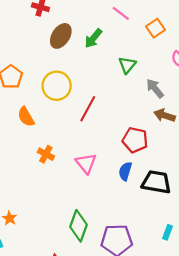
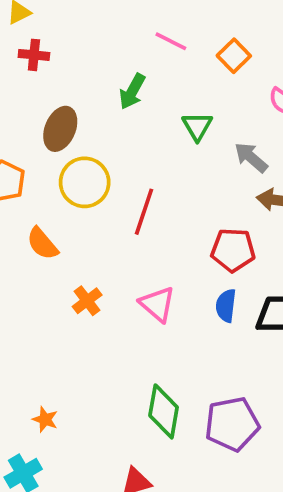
brown ellipse: (61, 36) -> (60, 129), moved
orange cross: (46, 154) -> (87, 301), turned 35

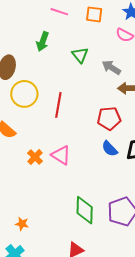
orange square: (234, 56) -> (94, 14), turned -30
pink triangle: (157, 304) -> (61, 155), moved
blue semicircle: (226, 306) -> (110, 149), turned -42

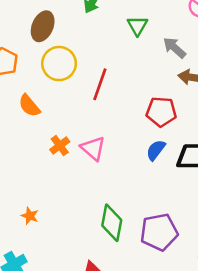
blue semicircle: (110, 149) -> (156, 150), turned 72
orange star: (22, 224) -> (30, 216), moved

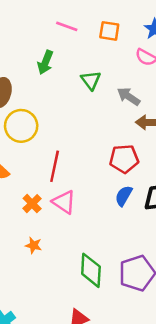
red line: (100, 84) -> (55, 166), moved
orange star: (30, 216) -> (34, 245), moved

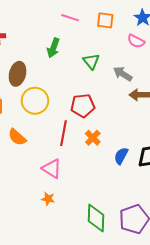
red pentagon: (124, 159) -> (83, 106), moved
pink triangle: (64, 202) -> (52, 169), moved
orange cross: (32, 204) -> (93, 138), moved

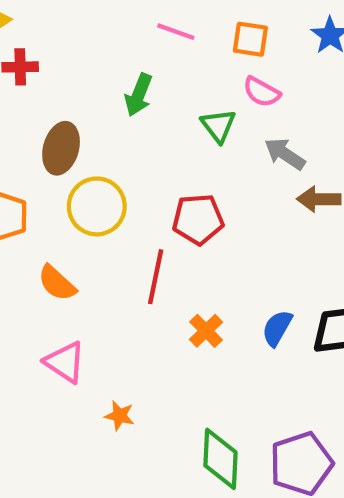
pink semicircle: (136, 41) -> (262, 92), moved
orange cross: (93, 138) -> (206, 331), moved
pink triangle: (52, 169) -> (65, 362), moved

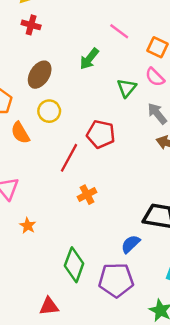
yellow circle: (97, 206) -> (49, 111), size x0.7
orange semicircle: (57, 283) -> (20, 133), moved
blue semicircle: (277, 328) -> (131, 244), moved

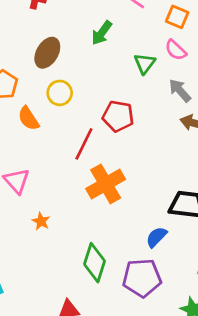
orange cross: (87, 195) -> (106, 184), size x1.8

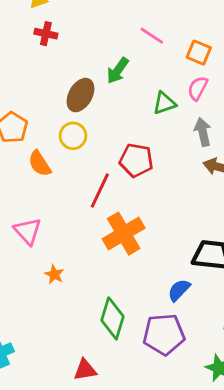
pink semicircle: (176, 50) -> (198, 88), turned 75
brown ellipse: (47, 53) -> (81, 95), moved
green triangle: (145, 63) -> (164, 103), turned 35
gray arrow: (180, 91) -> (203, 132), turned 30

